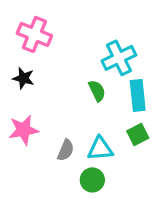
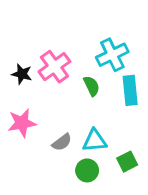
pink cross: (34, 34) -> (54, 67), moved, turned 32
green square: (138, 135) -> (127, 162), moved
gray semicircle: (66, 150) -> (62, 142), turned 30

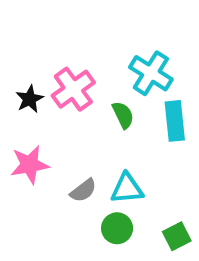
cyan cross: (112, 55) -> (151, 73), turned -32
black star: (22, 74) -> (30, 99), turned 30
green square: (127, 162) -> (177, 236), moved

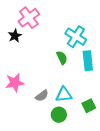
pink cross: (73, 89) -> (29, 18), moved
black star: (30, 99) -> (15, 36), moved
green square: (177, 236) -> (89, 106), moved

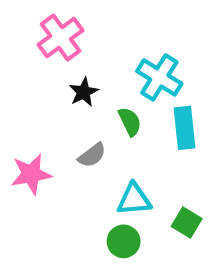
black star: (15, 36) -> (84, 92), moved
gray semicircle: (42, 96) -> (92, 155), moved
green square: (89, 106) -> (187, 222), turned -32

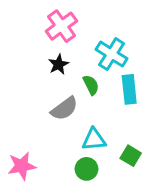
pink cross: (61, 37) -> (61, 26), moved
gray semicircle: (92, 155) -> (64, 109), size x1.4
pink star: (31, 174) -> (22, 166), moved

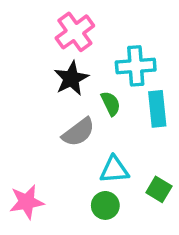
cyan cross: (112, 54) -> (136, 66), turned -36
black star: (59, 64) -> (71, 78), size x1.4

